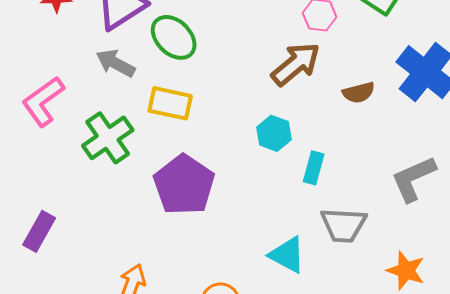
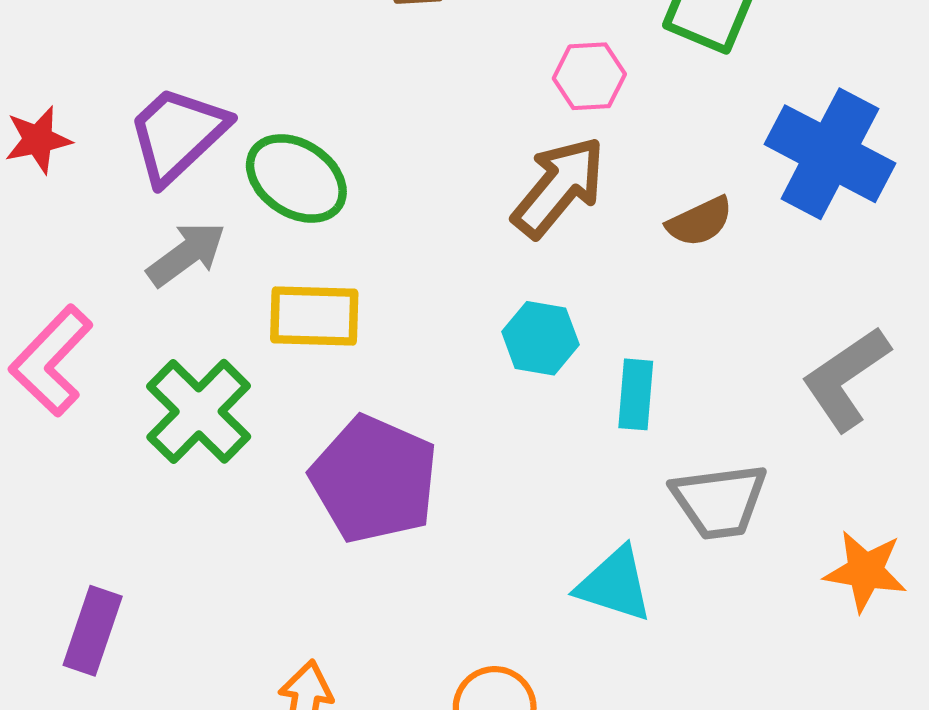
gray arrow: (116, 63) -> (186, 254), turned 126

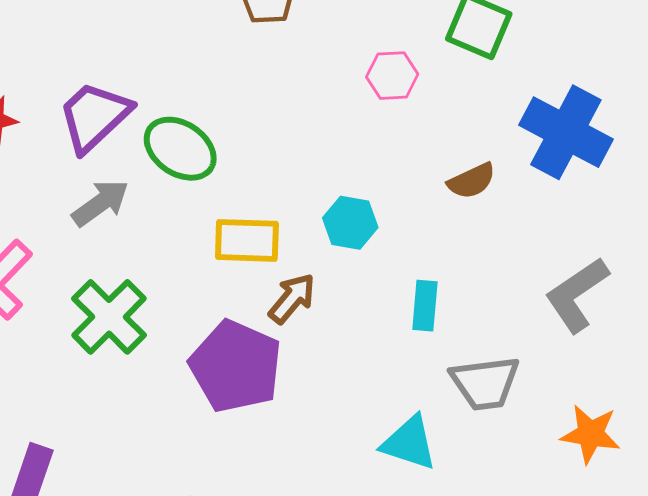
brown arrow: (559, 187) -> (292, 298), moved, size x0.7
yellow rectangle: (314, 316) -> (247, 240), moved
cyan hexagon: (540, 338) -> (350, 223), moved

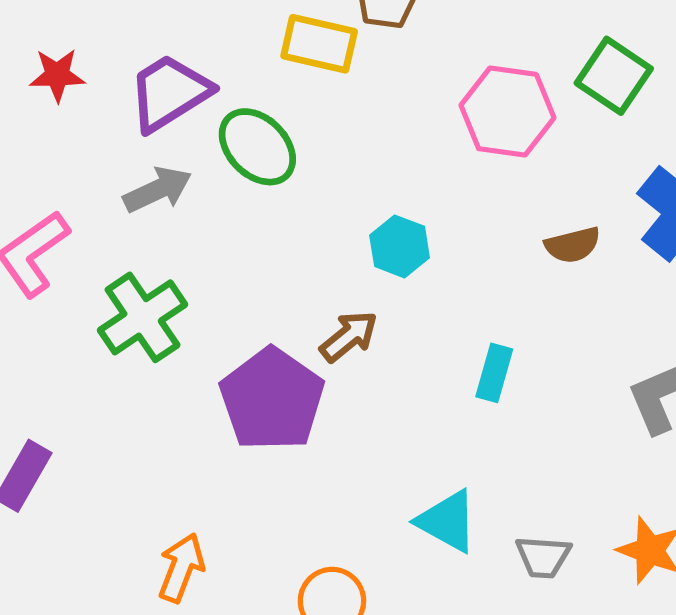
pink hexagon: (392, 76) -> (507, 112), size x1.6
cyan hexagon: (350, 223) -> (400, 246), moved
yellow rectangle: (247, 240) -> (319, 44), moved
gray trapezoid: (485, 383) -> (543, 557), moved, size x0.7

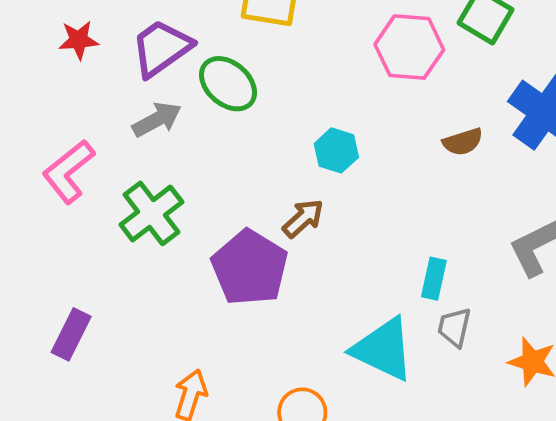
cyan rectangle: (494, 373) -> (434, 279), moved
cyan triangle: (447, 521) -> (383, 349), size x1.4
gray trapezoid: (543, 557) -> (454, 327), moved, turned 102

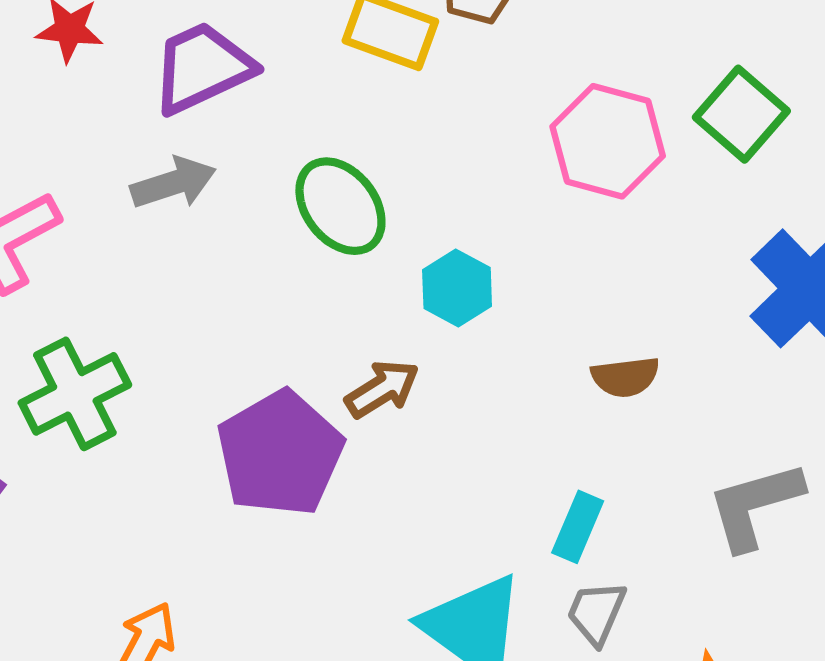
green ellipse: (228, 84) -> (340, 206), moved
brown semicircle: (463, 142) -> (625, 377), moved
green cross: (151, 213) -> (75, 394), moved

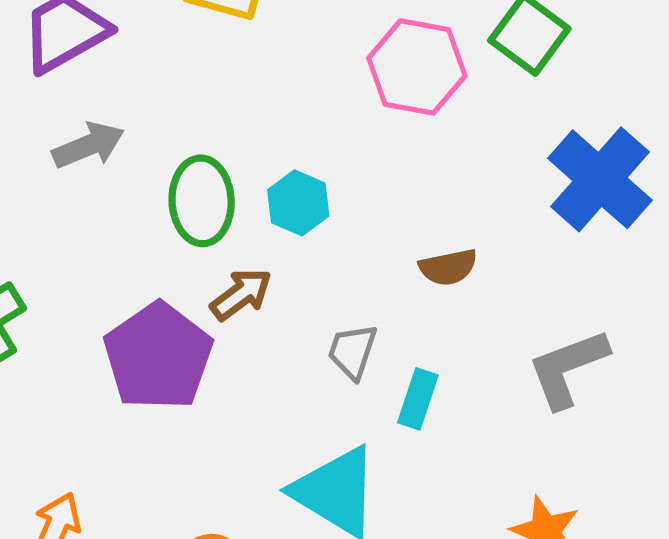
gray arrow: (173, 183) -> (88, 145), moved
green ellipse: (340, 206) -> (202, 201), moved, turned 40
gray trapezoid: (596, 613) -> (352, 351), moved

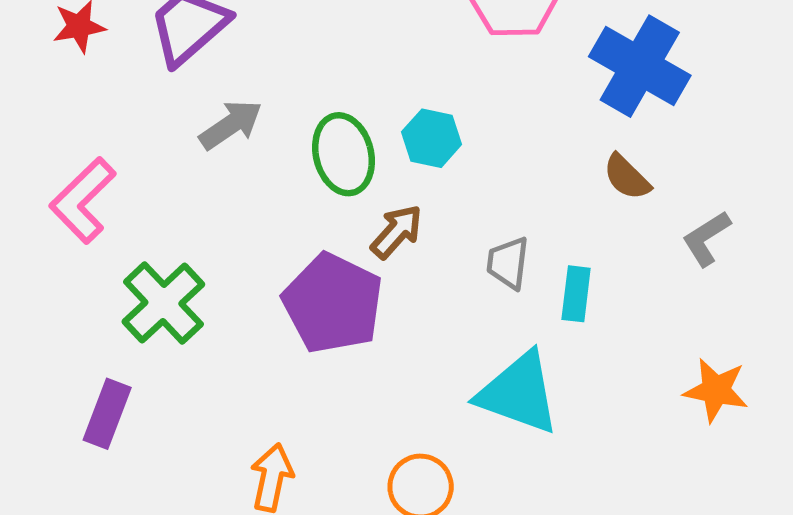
blue cross: (600, 179) -> (640, 66), moved
brown semicircle: (448, 267) -> (627, 177), moved, turned 68
gray L-shape: (568, 368) -> (706, 238), size x0.7

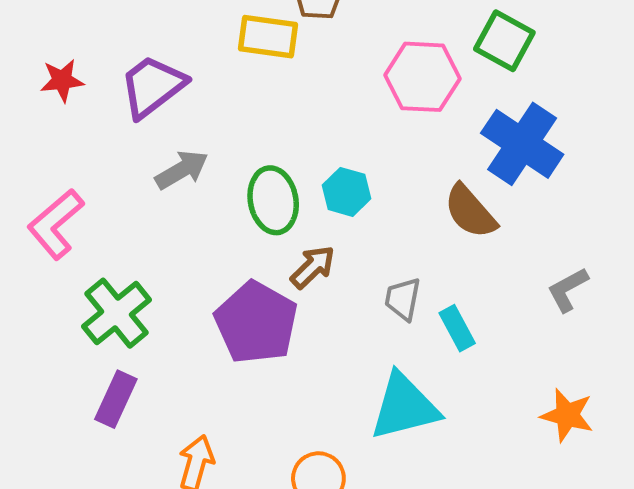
brown semicircle: (627, 177) -> (470, 211), moved, size x1.4
cyan rectangle: (576, 294) -> (457, 328), turned -39
cyan triangle: (519, 393) -> (404, 407), turned -38
purple rectangle: (107, 414) -> (116, 399), moved

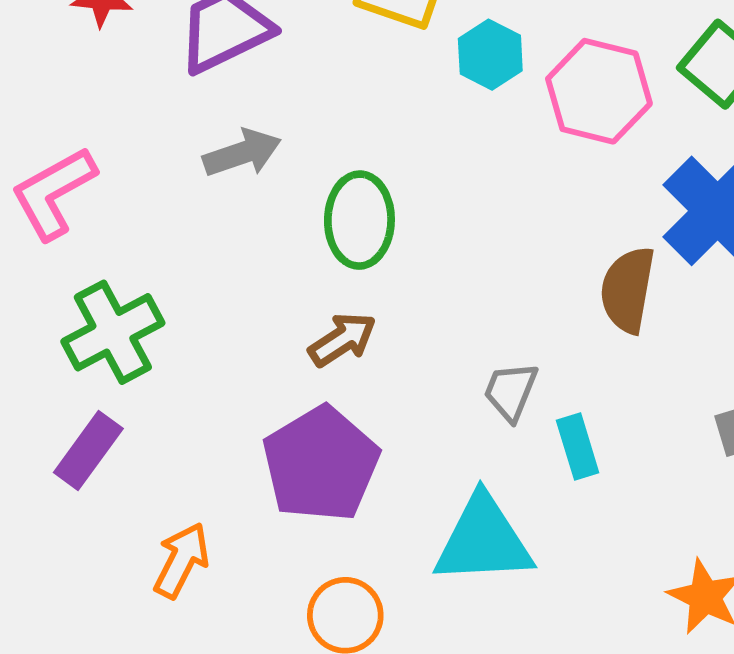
cyan hexagon: (347, 192) -> (490, 55), moved
brown semicircle: (470, 211) -> (628, 290), turned 40
brown arrow: (313, 267) -> (342, 340), moved
purple pentagon: (256, 323) -> (321, 464), moved

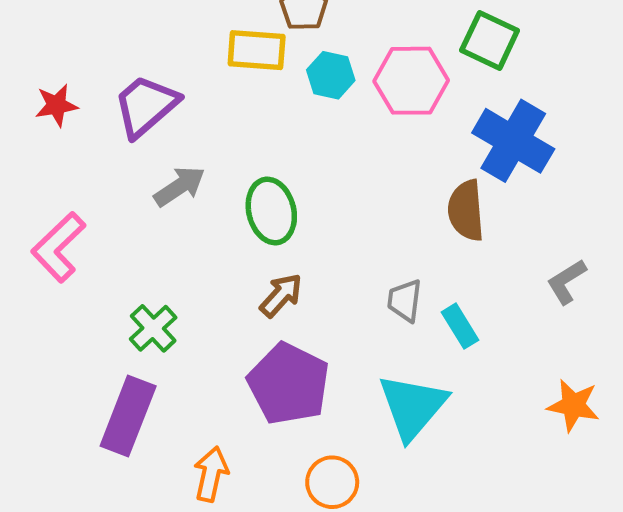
green cross: (113, 332) -> (153, 328), moved, size x0.7
purple rectangle: (88, 450) -> (128, 416), size x1.4
cyan triangle: (483, 540) -> (413, 407), turned -32

